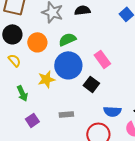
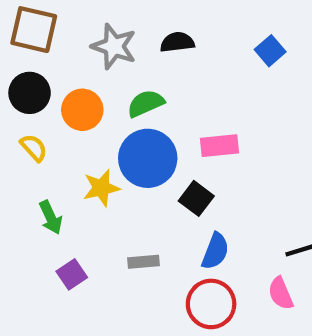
pink rectangle: (102, 59) -> (219, 146), turned -60
blue semicircle: (112, 111) -> (215, 251), moved, turned -72

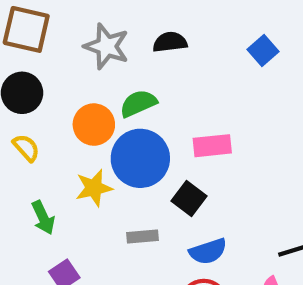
orange circle: (82, 110) -> (94, 125), moved
blue semicircle: (215, 251) -> (208, 251), turned 51
gray rectangle: (144, 262) -> (142, 237), moved

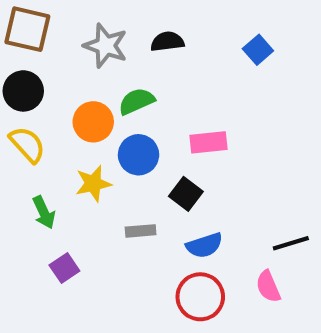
yellow semicircle: (26, 148) -> (27, 144), size x1.4
blue circle: (140, 158) -> (139, 155), size x0.7

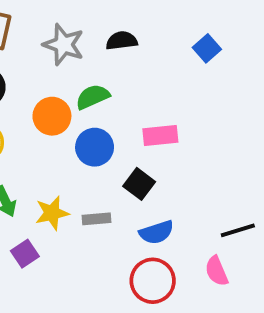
yellow star: (93, 184) -> (52, 213), moved

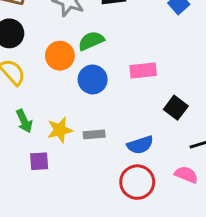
black square: (139, 184) -> (176, 108), moved
purple square: (25, 254) -> (39, 161), turned 30
pink semicircle: (217, 271) -> (186, 175), turned 135

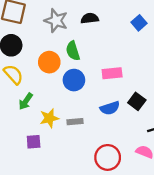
green semicircle: (91, 41) -> (73, 51), turned -84
green arrow: (24, 121) -> (26, 101), moved, turned 60
blue semicircle: (140, 145) -> (110, 108), moved

